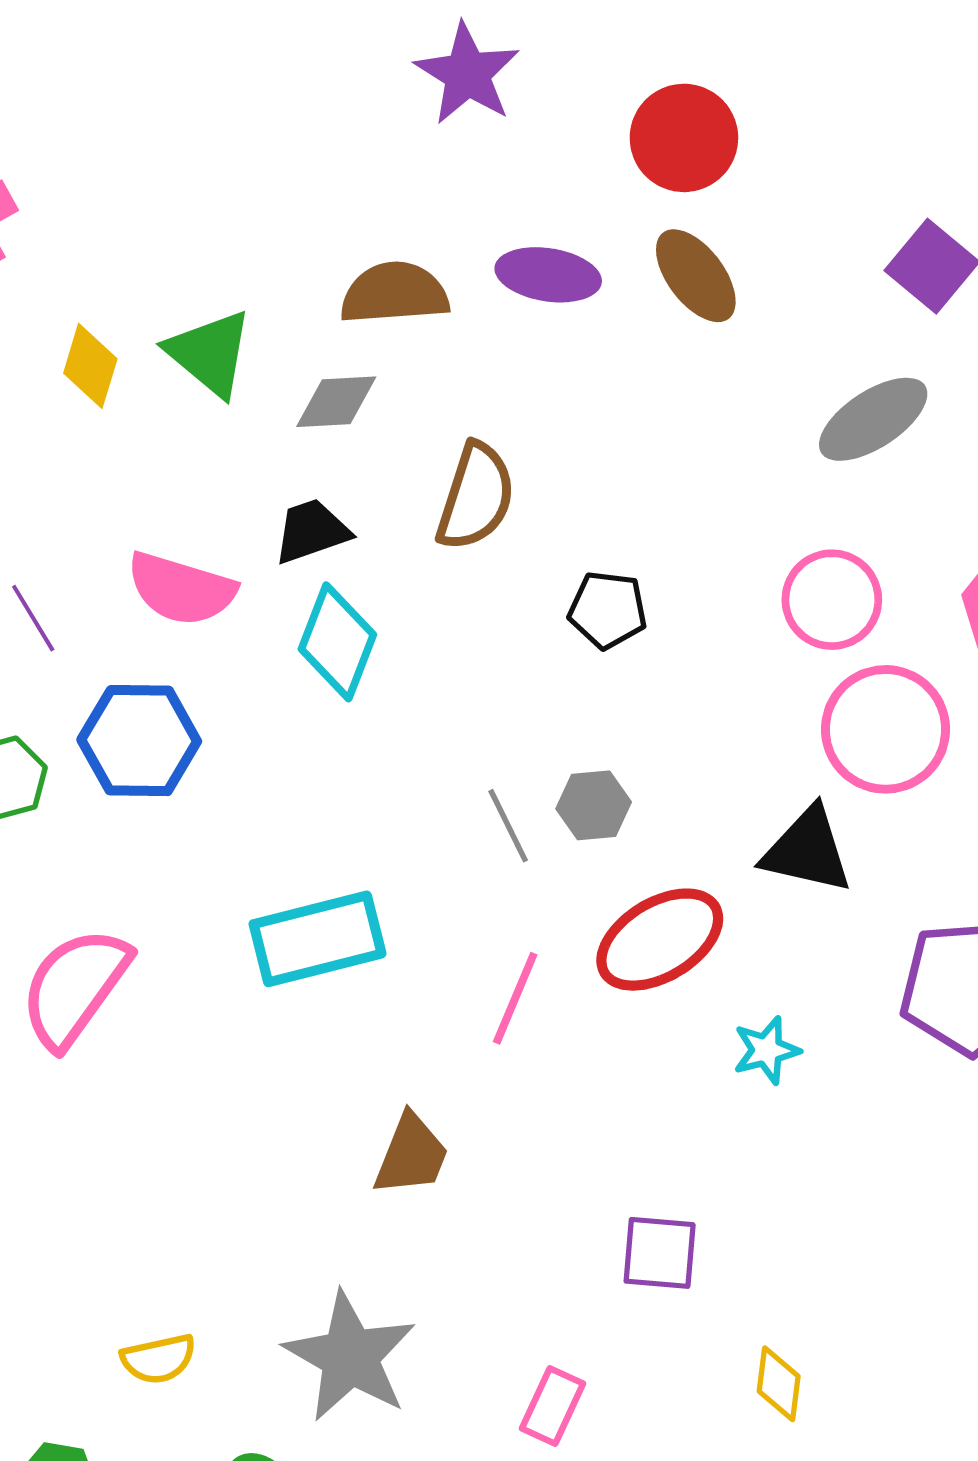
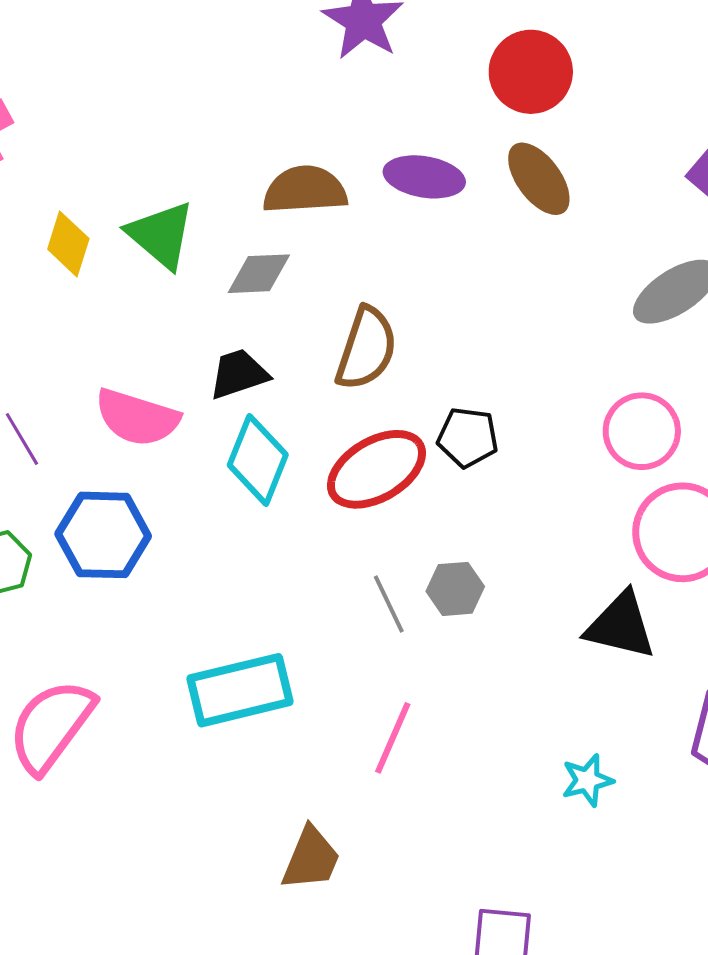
red ellipse: (660, 940) -> (376, 469), moved

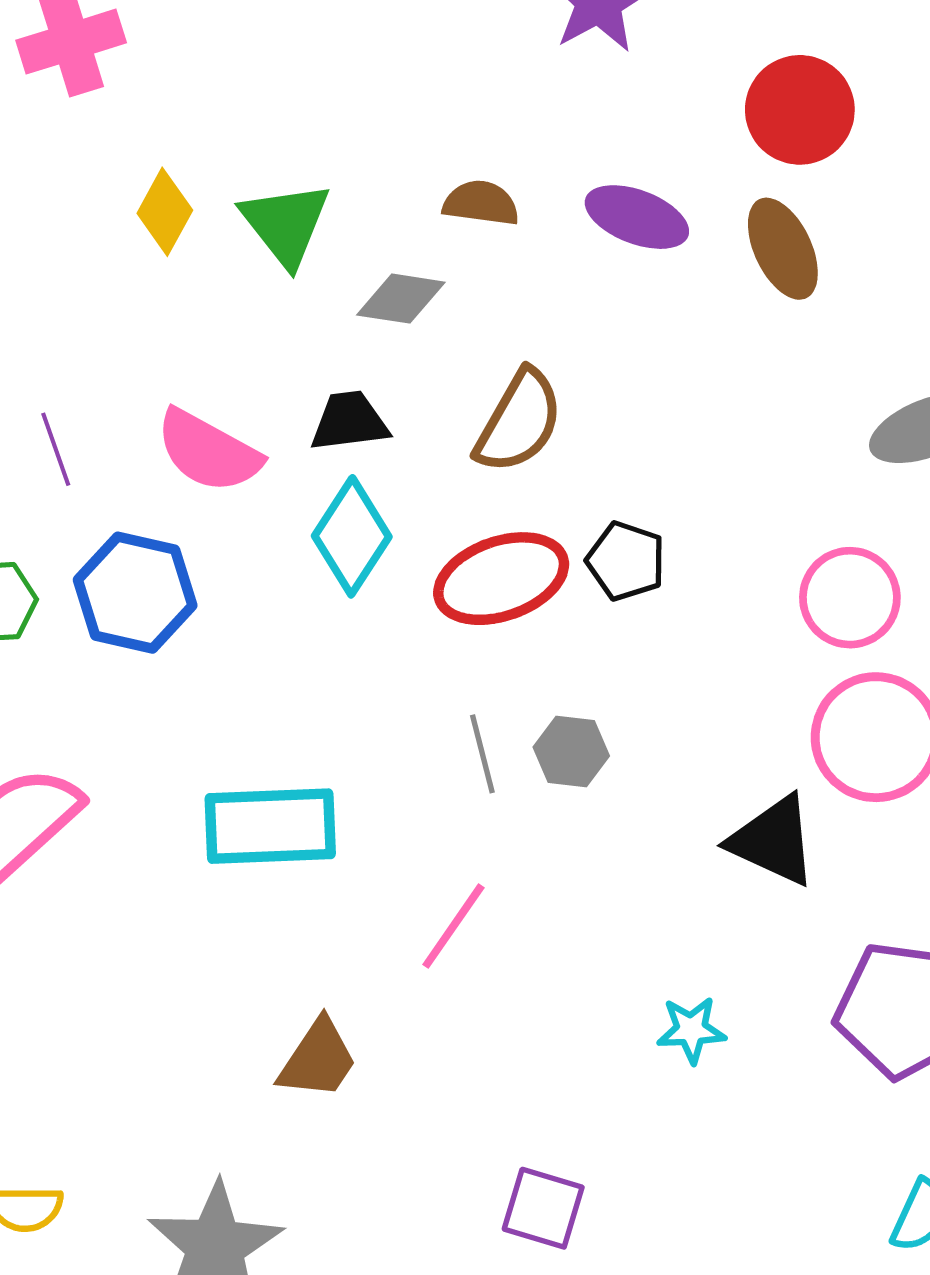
brown semicircle: (305, 190) -> (481, 203), size x0.7

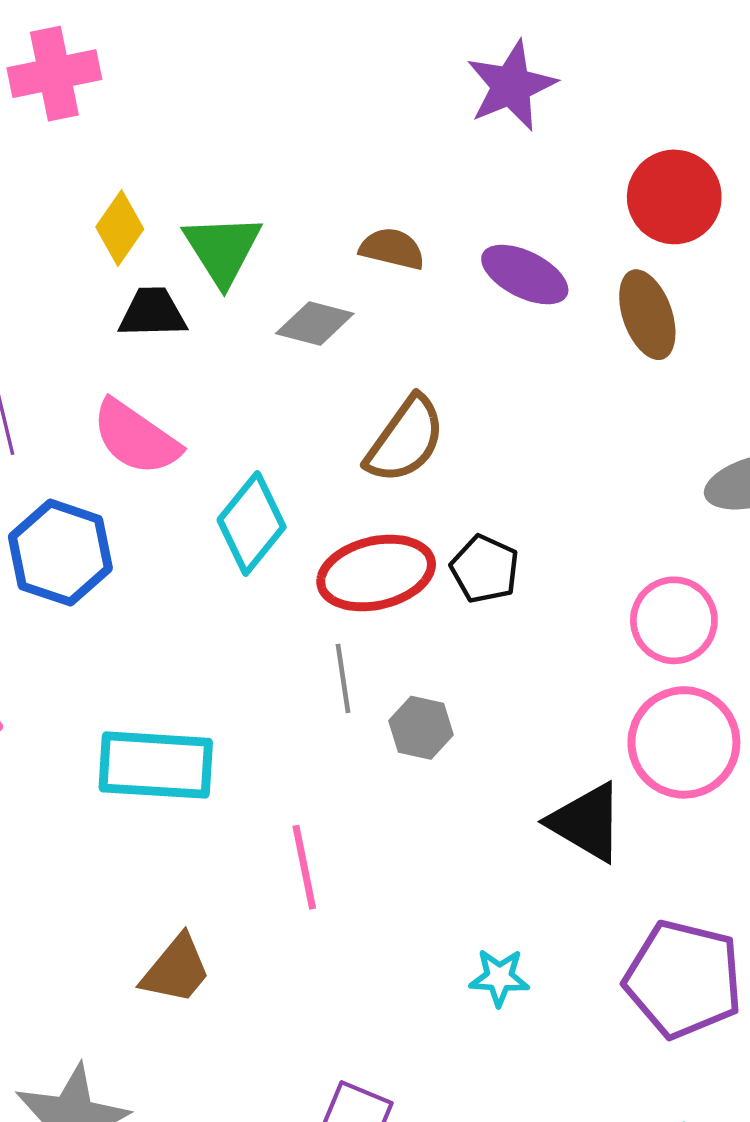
black trapezoid: (349, 421) -> (153, 313), moved
gray line: (482, 754) -> (343, 678), moved
pink line: (453, 926) -> (304, 867), turned -52

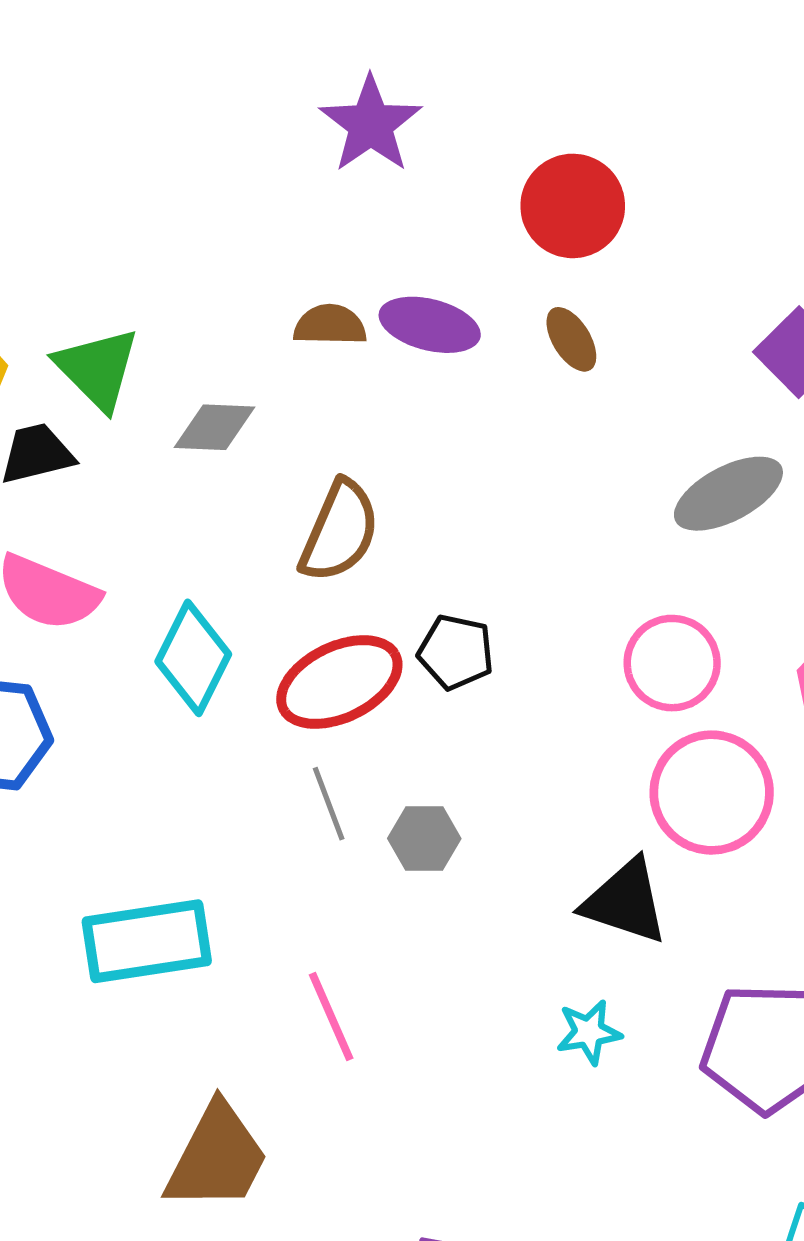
brown semicircle: (392, 249) -> (330, 325), moved
brown ellipse: (647, 315) -> (571, 339), size x0.7
brown trapezoid: (176, 970) -> (217, 1157), size x1.4
cyan star: (499, 977) -> (589, 1032), moved

